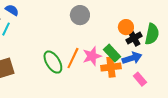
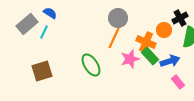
black cross: (134, 38) -> (180, 18), moved
orange line: (73, 58) -> (114, 38), moved
orange cross: (111, 67) -> (146, 42), moved, turned 30

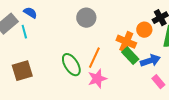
gray circle: (118, 18) -> (86, 18), moved
cyan line: (44, 32) -> (24, 32), turned -40
orange line: (114, 38) -> (94, 58), moved
pink star: (130, 59) -> (97, 79), moved

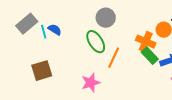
blue semicircle: (30, 13) -> (55, 30), moved
green ellipse: (71, 65) -> (96, 42), moved
pink star: (97, 79) -> (91, 83), moved

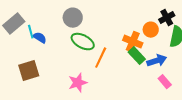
gray circle: (106, 18) -> (73, 18), moved
blue semicircle: (55, 30) -> (40, 38), moved
green ellipse: (96, 42) -> (83, 42), turned -30

